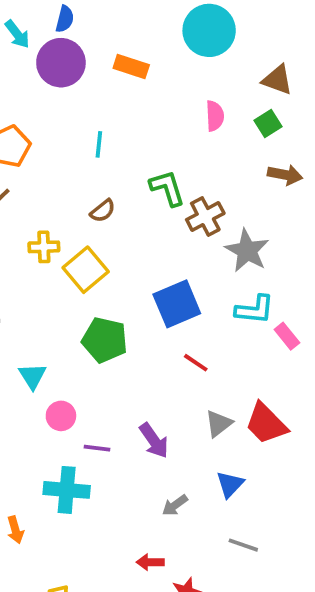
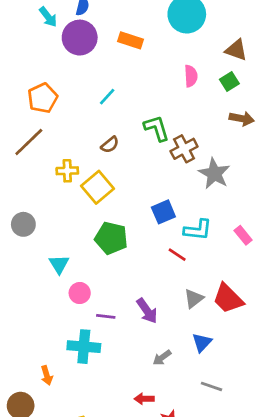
cyan line: (99, 144) -> (107, 97), turned 36
blue square: (177, 304) -> (163, 212), size x0.7
cyan L-shape: (255, 310) -> (198, 230), moved

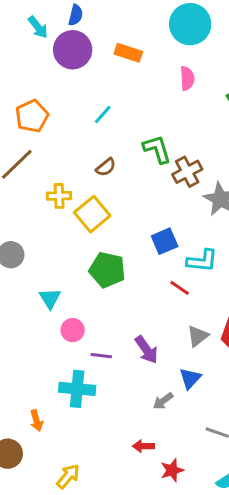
pink semicircle: (191, 76) -> (187, 78), moved
blue triangle: (202, 342) -> (190, 378), moved

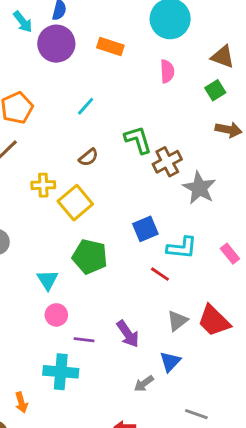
cyan triangle: (50, 298) -> (48, 280), moved

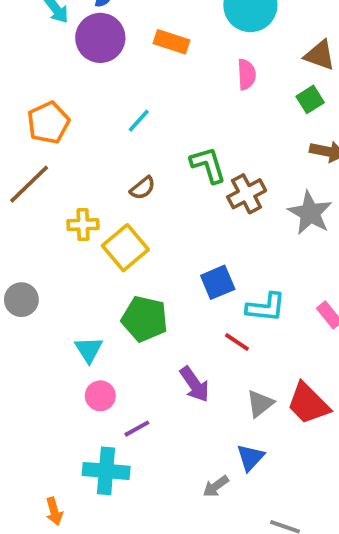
gray star: (199, 188) -> (310, 213), moved
purple arrow: (128, 334) -> (195, 384), moved
purple line: (84, 340) -> (137, 429), turned -36

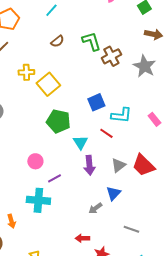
cyan line: (139, 121) -> (51, 10), moved
brown semicircle: (143, 188) -> (57, 41), moved
cyan triangle: (89, 350) -> (80, 142), moved
purple arrow: (195, 384) -> (89, 165), moved, turned 30

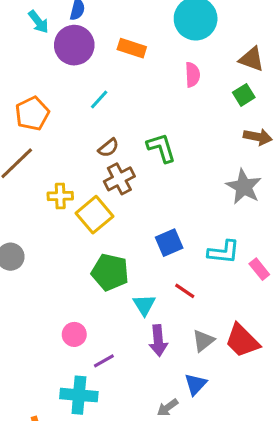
brown cross: (111, 56) -> (119, 179), moved
cyan L-shape: (121, 115) -> (224, 252), moved

